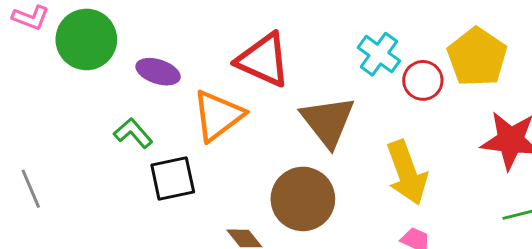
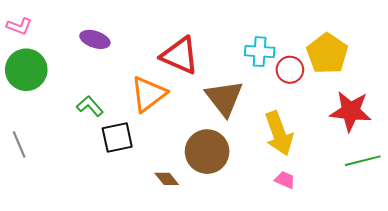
green circle: (86, 39) -> (26, 70), moved
cyan cross: (379, 54) -> (260, 52), turned -32
purple ellipse: (158, 72) -> (95, 39), moved

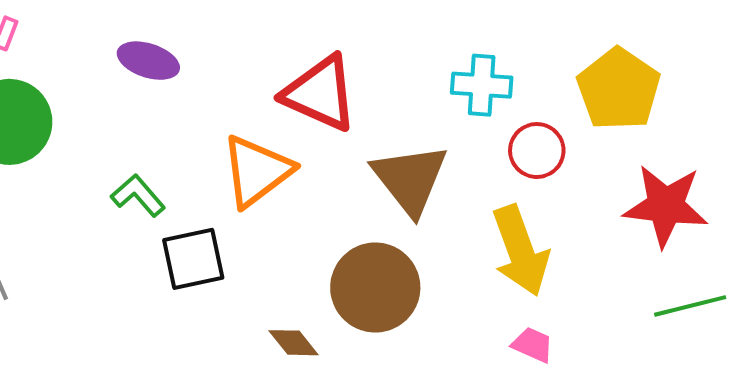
red circle: (290, 70) -> (537, 151), moved

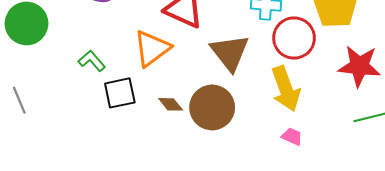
red circle: (537, 151) -> (294, 38), size x1.5
brown diamond: (294, 343) -> (171, 104), moved

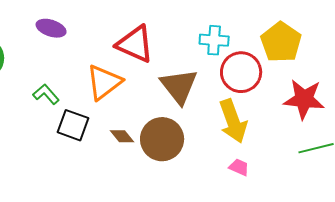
black square: (120, 93) -> (73, 125), turned 32

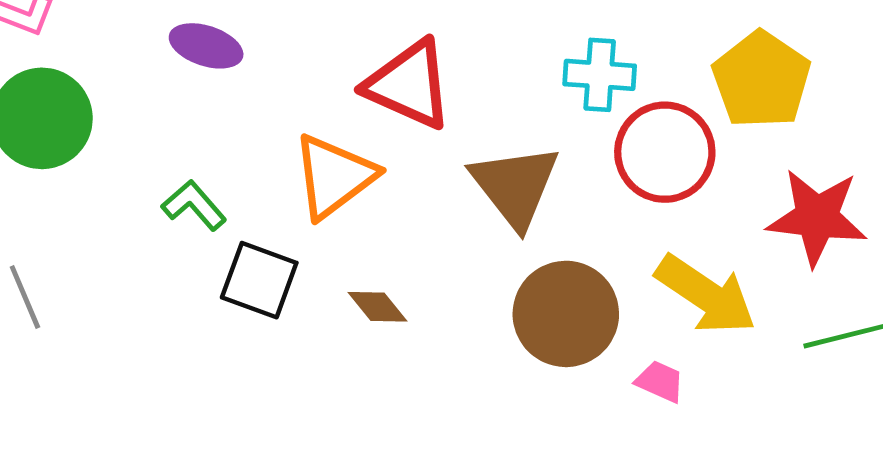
yellow arrow: (233, 121) -> (706, 295), moved, turned -36
brown circle: (162, 139) -> (566, 314), moved

